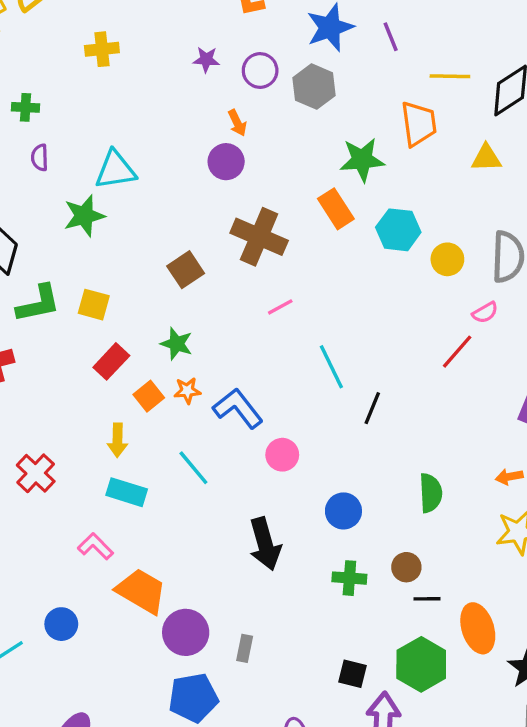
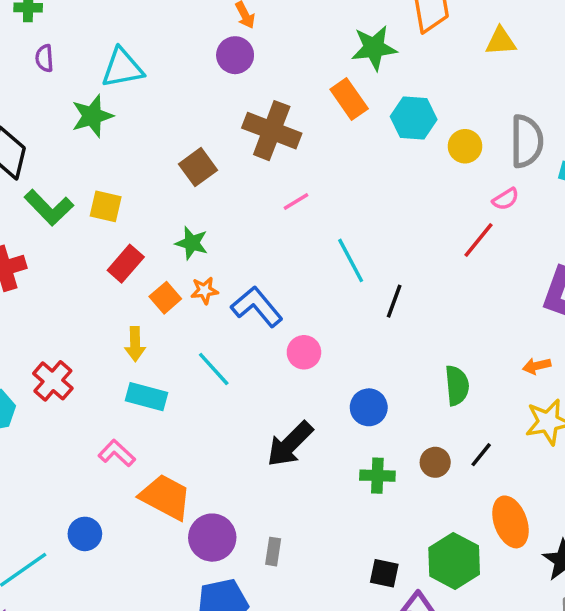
green L-shape: (38, 304) -> (49, 208), turned 60
black arrow: (265, 544) -> (290, 444), turned 63
black line: (427, 599) -> (481, 455), moved, turned -48

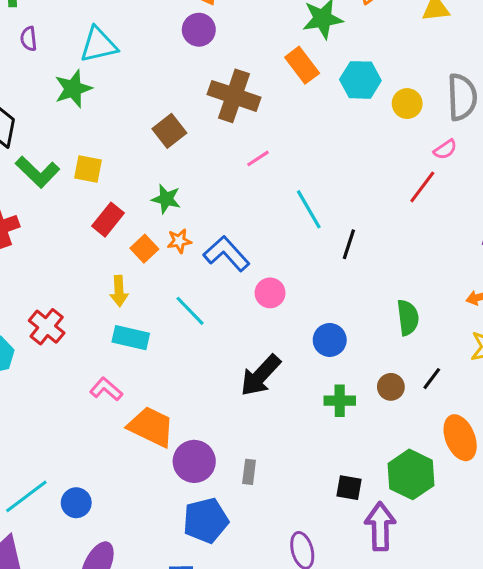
blue circle: (85, 534) -> (76, 503), moved

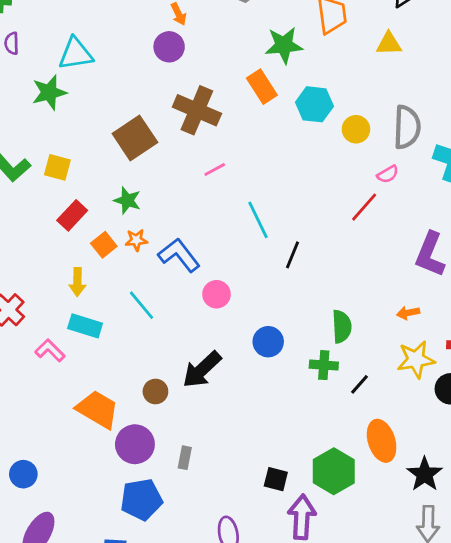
brown square: (169, 131) -> (135, 138), size x1.4
brown circle: (391, 387) -> (155, 391), moved
pink L-shape: (106, 389) -> (50, 350), moved
green cross: (340, 401) -> (324, 365), moved

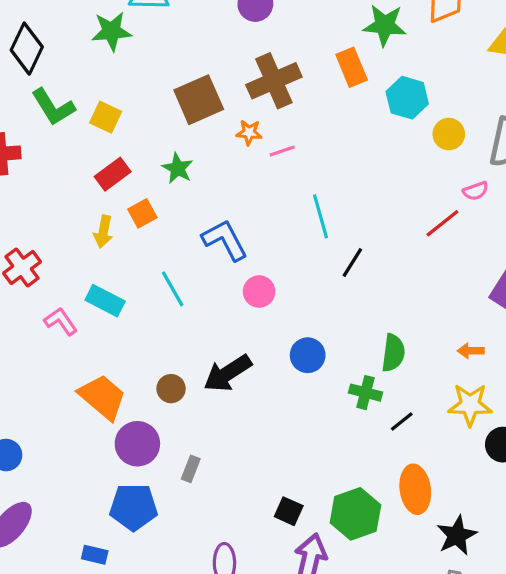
brown cross: (197, 110) -> (274, 81), turned 33
orange star: (136, 240) -> (249, 132), moved
yellow arrow: (77, 282) -> (103, 232), moved

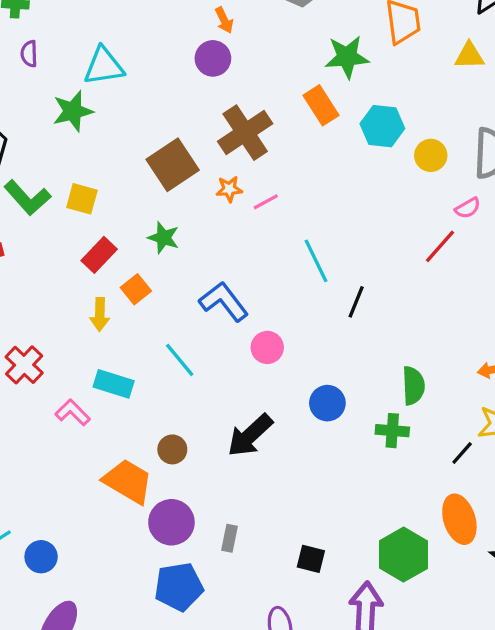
brown circle: (171, 389) -> (172, 449), moved
black line: (402, 421) -> (462, 453), moved
black square: (289, 511) -> (311, 559), moved

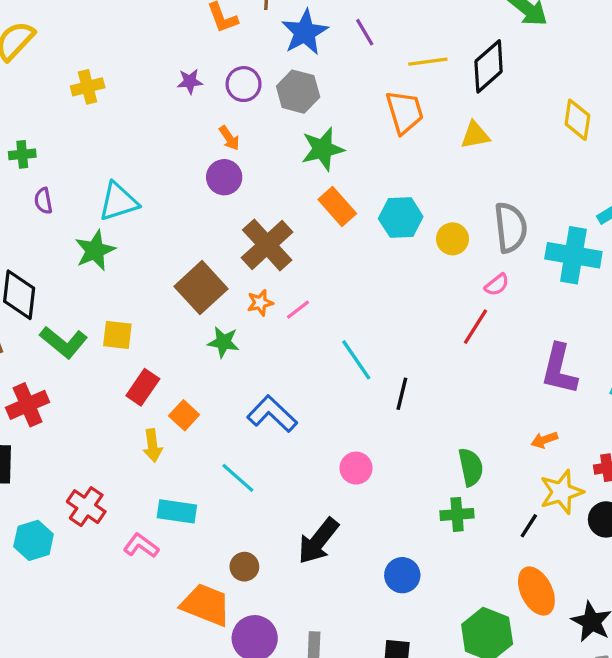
green star: (347, 57) -> (323, 149), moved
green star: (163, 238) -> (223, 342), moved
pink circle: (267, 347) -> (356, 468), moved
blue circle: (327, 403) -> (402, 575), moved

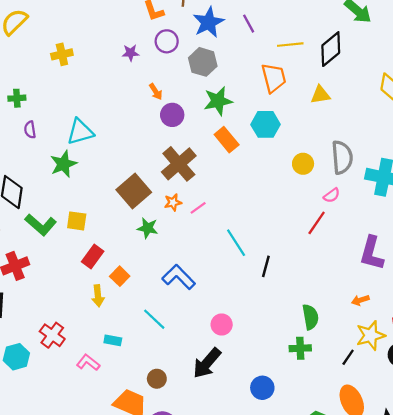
purple circle: (244, 84) -> (167, 41), moved
purple circle: (224, 177) -> (172, 115), moved
cyan hexagon: (401, 218) -> (266, 124), moved
pink circle: (356, 468) -> (222, 324), moved
cyan rectangle: (177, 511) -> (113, 340), size x0.7

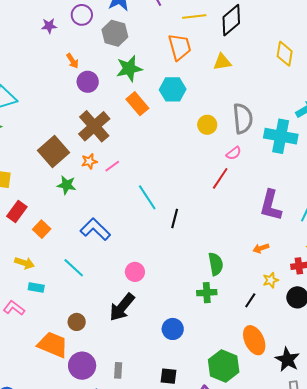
yellow arrow: (98, 296) -> (24, 263), moved, turned -66
yellow star: (371, 335) -> (271, 280), size x0.6

